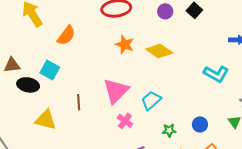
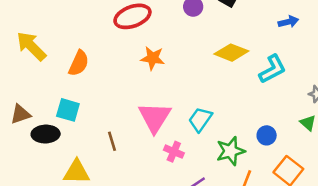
yellow diamond: (159, 51) -> (231, 53), moved
cyan L-shape: (216, 74) -> (273, 69), turned -45
green star: (169, 130) -> (231, 151), size x1.6

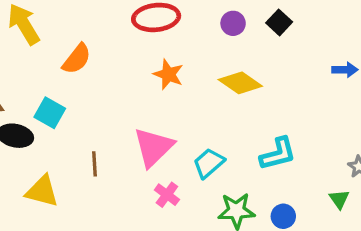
yellow diamond: (231, 53) -> (240, 83), moved
cyan L-shape: (273, 69) -> (278, 154), moved
blue circle: (267, 135) -> (283, 216), moved

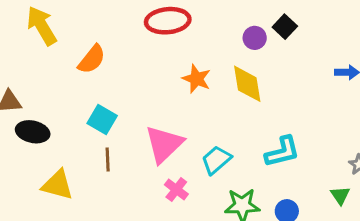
purple circle: (233, 23) -> (255, 38), moved
orange star: (168, 74) -> (197, 79), moved
yellow diamond: (240, 83) -> (247, 84), turned 45
cyan square: (50, 113) -> (102, 120), moved

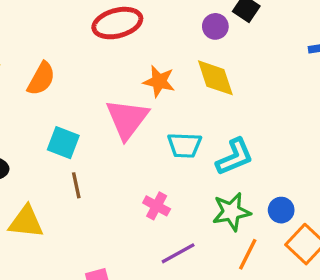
pink triangle: (164, 144) -> (127, 119), moved
cyan L-shape: (282, 152) -> (235, 157), moved
cyan trapezoid: (216, 160) -> (184, 145), moved, turned -128

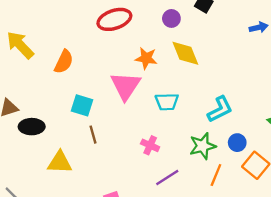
purple circle: (215, 26) -> (171, 18), moved
cyan L-shape: (235, 157) -> (220, 109), moved

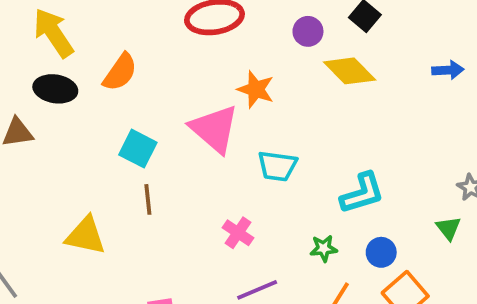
yellow diamond: (185, 53) -> (350, 71), moved, turned -32
pink triangle: (126, 86) -> (214, 129), turned -32
black ellipse: (32, 127) -> (55, 89), moved
green star: (203, 146) -> (324, 248), size x0.6

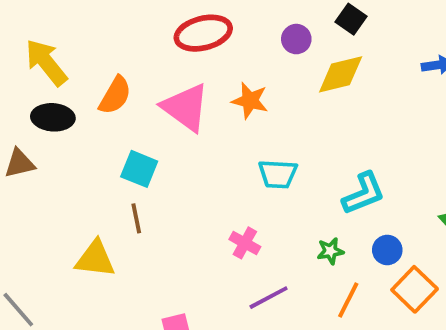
yellow diamond: (350, 71) -> (341, 74), turned -54
pink triangle: (214, 129) -> (186, 107), moved
brown line: (148, 199) -> (136, 218), moved

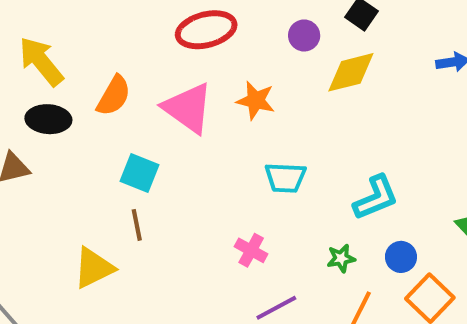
yellow triangle: (95, 259) -> (94, 268), turned -33

